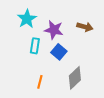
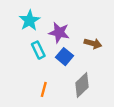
brown arrow: (85, 27) -> (93, 43), moved
cyan rectangle: (35, 46) -> (38, 50), turned -35

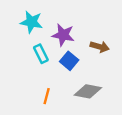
cyan star: (29, 20) -> (31, 22), turned -30
gray diamond: (82, 85) -> (88, 91), turned 55

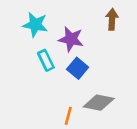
brown arrow: (100, 47) -> (112, 19), moved, turned -102
orange line: (47, 96) -> (68, 116), moved

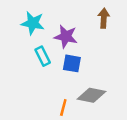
blue square: (78, 68) -> (72, 63), turned -30

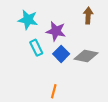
blue square: (72, 63) -> (61, 54), turned 35
gray diamond: (91, 95) -> (86, 56), moved

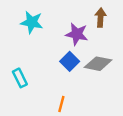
purple star: (56, 31) -> (77, 34), moved
cyan rectangle: (36, 48) -> (20, 78), moved

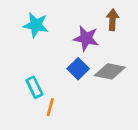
cyan rectangle: (20, 78) -> (34, 87), moved
orange line: (61, 104) -> (50, 107), moved

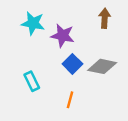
purple star: (86, 38) -> (63, 36), moved
orange line: (50, 107) -> (70, 100), moved

